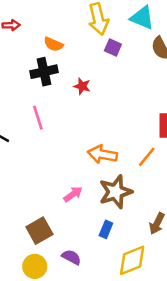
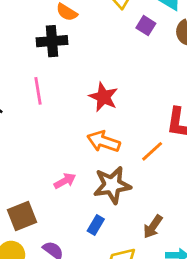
purple square: (113, 47) -> (146, 26), moved
red star: (82, 86) -> (103, 97), moved, size x1.5

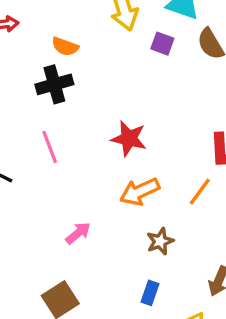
orange arrow: (104, 142) -> (140, 192), turned -32
pink arrow: (65, 181) -> (78, 233), moved
brown star: (112, 185) -> (160, 241), size x0.6

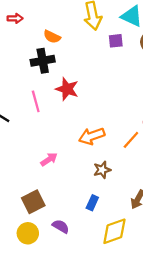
purple square: (162, 44) -> (116, 41), turned -32
red star: (129, 139) -> (67, 89), moved

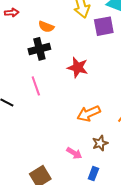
purple square: (116, 41) -> (104, 26), size x1.5
red star: (67, 89) -> (78, 68), moved
pink arrow: (49, 159) -> (74, 153), moved, turned 70

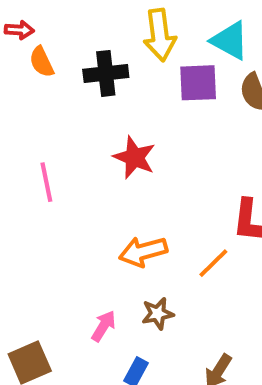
orange semicircle: (46, 27) -> (42, 62), moved, turned 35
black cross: (39, 49) -> (106, 73), moved
pink arrow: (74, 153) -> (104, 326), turned -98

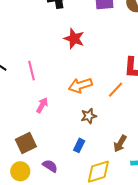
pink line: (46, 182) -> (32, 71), moved
pink arrow: (104, 326) -> (42, 105), moved

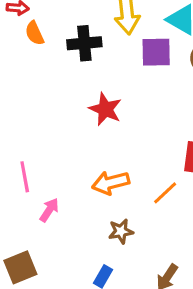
pink line: (32, 71) -> (25, 177), moved

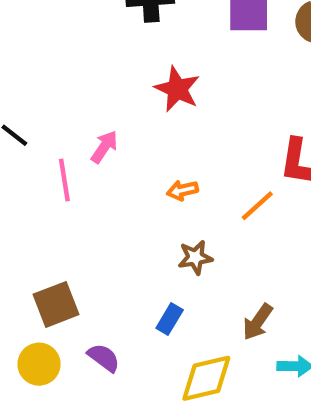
orange arrow: (111, 183) -> (182, 190), size x0.6
pink arrow: (49, 210) -> (104, 147), moved

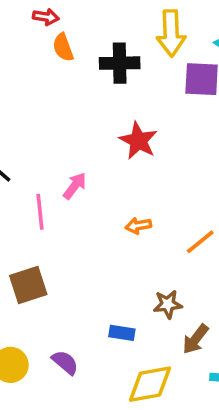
brown star: (195, 257) -> (168, 304), moved
brown square: (56, 304) -> (28, 285), moved
blue rectangle: (170, 319) -> (122, 333), turned 65

